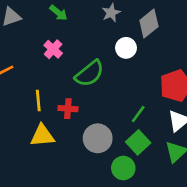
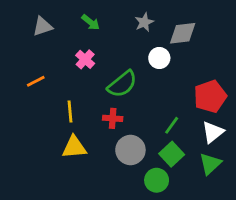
gray diamond: (149, 24) -> (183, 33), turned 32
red cross: (68, 109) -> (113, 118), moved

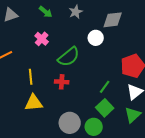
gray star: (144, 22) -> (76, 12), moved
gray circle: (130, 150) -> (70, 123), moved

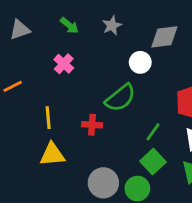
green semicircle: (69, 57) -> (120, 98), moved

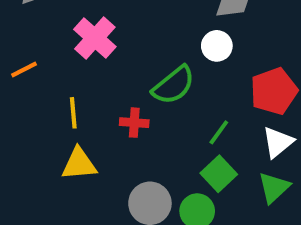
white circle: (140, 62) -> (217, 46), moved
pink cross: (64, 64) -> (95, 38), size x1.5

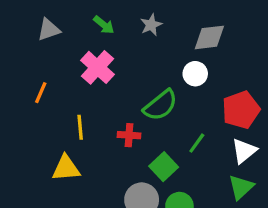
orange line: (24, 69) -> (41, 93), turned -40
yellow triangle: (79, 164) -> (66, 168), moved
green square: (219, 174) -> (164, 167), moved

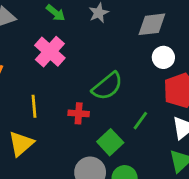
white circle: (195, 74) -> (163, 57), moved
yellow triangle: (66, 168) -> (21, 144), turned -36

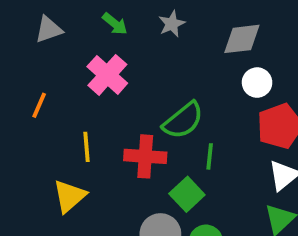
red cross: (79, 113) -> (145, 156), size x1.5
green line: (140, 121) -> (210, 156), moved, turned -30

